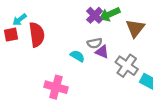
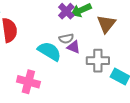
cyan semicircle: (77, 56) -> (49, 51), size x1.6
gray cross: (127, 66) -> (98, 61), turned -35

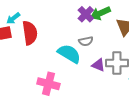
purple triangle: (74, 47) -> (98, 65), moved

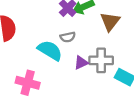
purple triangle: (98, 65) -> (81, 63), turned -48

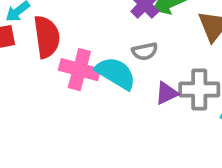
pink cross: (28, 83) -> (79, 70), moved

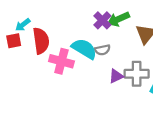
cyan semicircle: (116, 73) -> (84, 49), moved

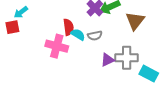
red semicircle: (41, 41) -> (68, 27), moved, size x0.7
cyan semicircle: (84, 49) -> (78, 34), size x0.6

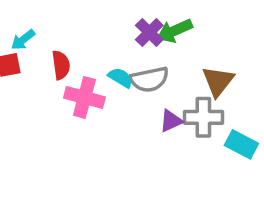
brown triangle: (135, 21) -> (218, 81), moved
red semicircle: (68, 27) -> (61, 65), moved
gray semicircle: (95, 36) -> (149, 79), size x1.5

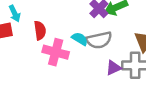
cyan arrow: (23, 40) -> (15, 14), turned -77

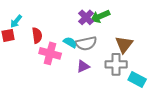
cyan arrow: (15, 14) -> (16, 21), turned 64
purple triangle: (113, 68) -> (83, 66), moved

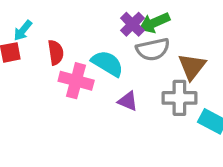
cyan semicircle: (70, 42) -> (107, 63), size x1.5
gray semicircle: (86, 43) -> (153, 49), moved
purple triangle: (83, 66) -> (128, 101), turned 48

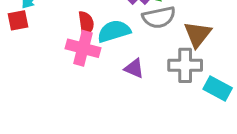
red semicircle: (56, 52) -> (86, 24), moved
cyan semicircle: (107, 63) -> (114, 31), turned -48

